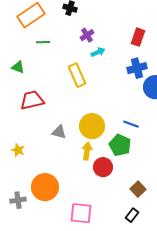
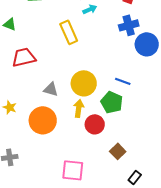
orange circle: (45, 187) -> (43, 120), moved
brown square: (138, 189) -> (118, 151), moved
black rectangle: (132, 215) -> (135, 177), moved

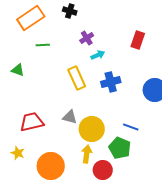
blue cross: (129, 25) -> (111, 82), moved
red trapezoid: (24, 57) -> (32, 122), moved
gray triangle: (51, 89) -> (70, 117), moved

